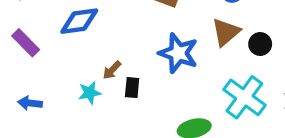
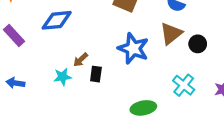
cyan cross: (244, 97) -> (184, 85), size x0.7

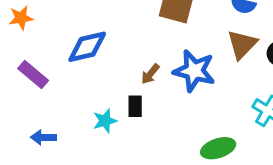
brown arrow: (81, 60) -> (150, 74), moved
black rectangle: (96, 74) -> (135, 106), moved

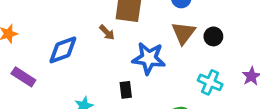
brown arrow: (150, 74) -> (107, 32), moved, turned -77
black rectangle: (135, 106) -> (126, 90), moved

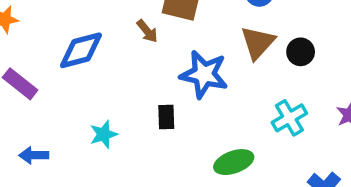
cyan cross: (210, 82) -> (289, 118), turned 30

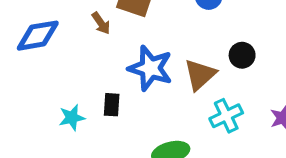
brown triangle: (258, 43) -> (200, 75), moved
cyan star: (104, 134) -> (72, 118), moved

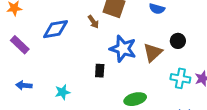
cyan cross: (226, 116) -> (180, 78), moved, turned 36
cyan star: (72, 118) -> (62, 92), moved

